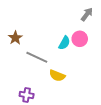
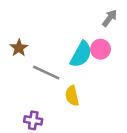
cyan semicircle: (64, 43) -> (81, 54), size x1.5
yellow semicircle: (57, 76) -> (72, 96), turned 56

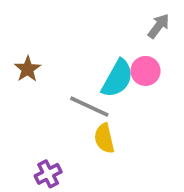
gray line: (46, 72) -> (89, 107), moved
purple cross: (33, 120) -> (48, 174), turned -36

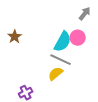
gray line: (89, 107) -> (61, 60), moved
yellow semicircle: (104, 138) -> (56, 74), turned 63

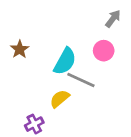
cyan semicircle: (63, 42) -> (65, 61), moved
yellow semicircle: (56, 74) -> (60, 99), moved

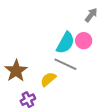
brown star: (20, 49) -> (16, 71), moved, size x1.5
cyan semicircle: (65, 61) -> (65, 43), moved

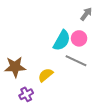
gray line: (65, 64) -> (76, 61), moved
brown star: (16, 71) -> (15, 67), turned 30

